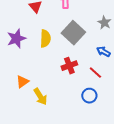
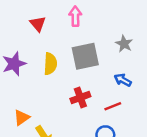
gray square: (73, 33) -> (85, 56), turned 35
red line: (95, 73) -> (113, 106), turned -64

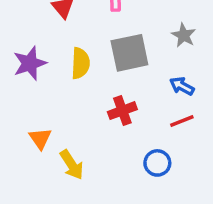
red line: (113, 106) -> (182, 121), moved
orange triangle: (22, 118) -> (40, 138), turned -30

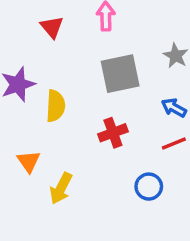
yellow semicircle: (80, 63) -> (56, 106), moved
yellow arrow: (72, 165) -> (61, 188), turned 60

